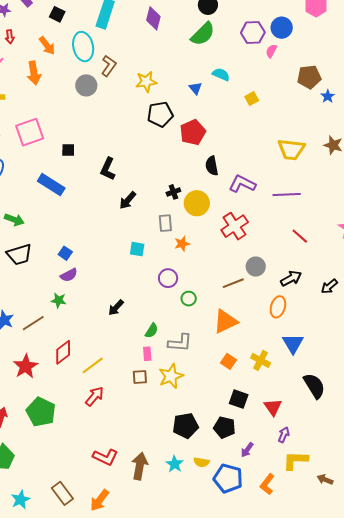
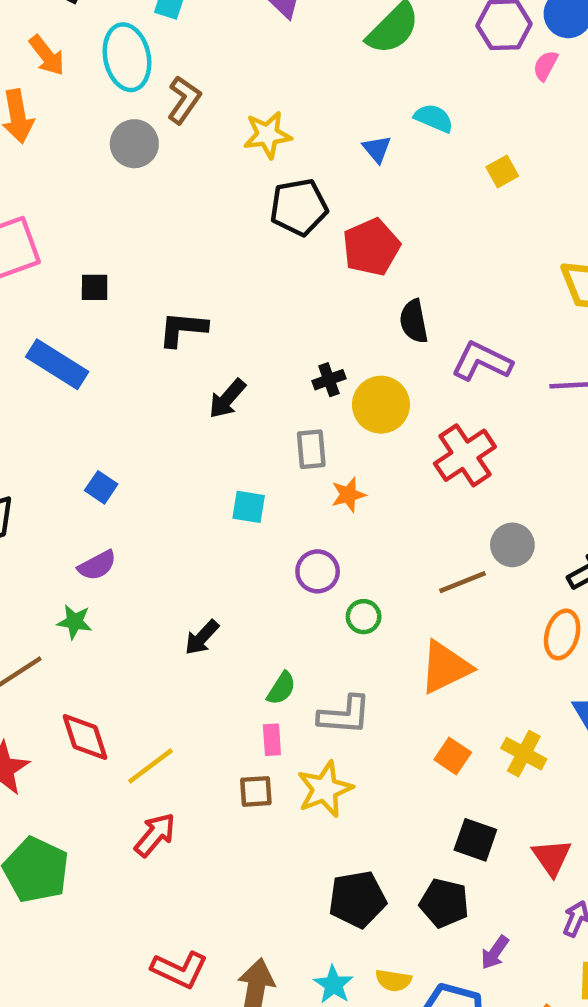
black L-shape: (108, 169) -> (183, 329), turned 70
blue square: (65, 253) -> (101, 487), moved
red diamond: (63, 352) -> (85, 737), turned -70

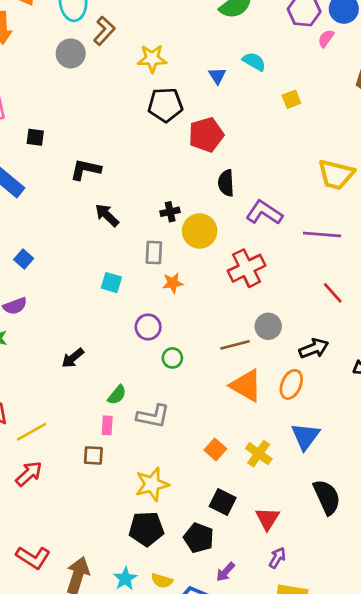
black arrow: (227, 399) -> (107, 215), turned 85
orange triangle: (445, 667) -> (246, 386), moved, turned 48
yellow star: (325, 789) -> (152, 484), moved

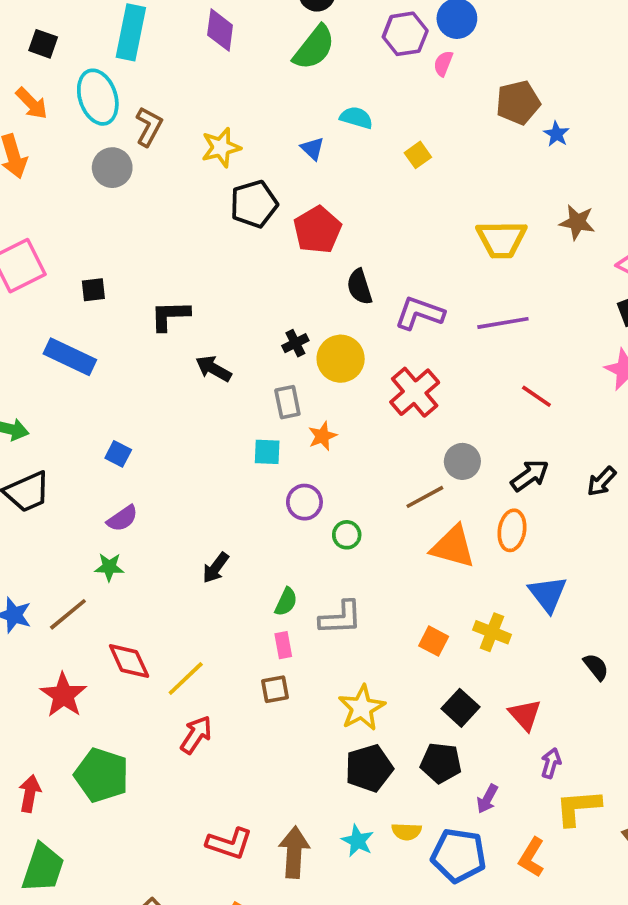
cyan square: (111, 283) -> (267, 452), moved
black semicircle: (327, 497) -> (596, 667), size x0.6
black square: (223, 502) -> (461, 708), turned 30

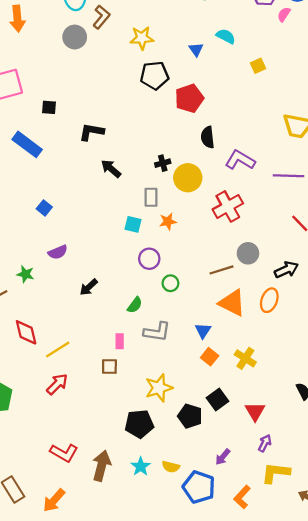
purple semicircle: (122, 518) -> (58, 252), moved
blue triangle: (548, 594) -> (203, 331), moved, size x0.7
green semicircle: (286, 602) -> (135, 305), moved
black pentagon: (441, 763) -> (190, 416), moved
black pentagon: (369, 768) -> (139, 424), moved

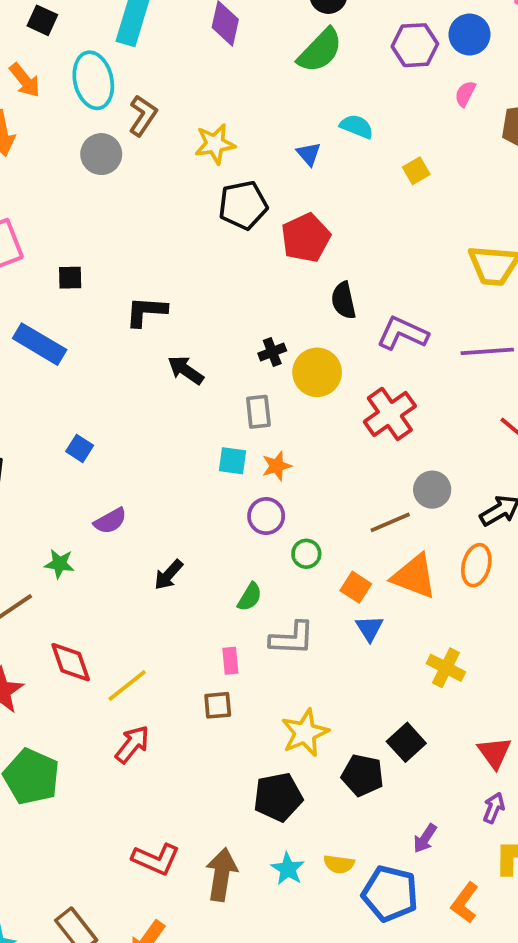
pink semicircle: (284, 14) -> (465, 94), moved
orange star: (168, 222) -> (277, 466), moved
orange square: (210, 357) -> (356, 587), moved
red triangle: (255, 411) -> (494, 753), moved

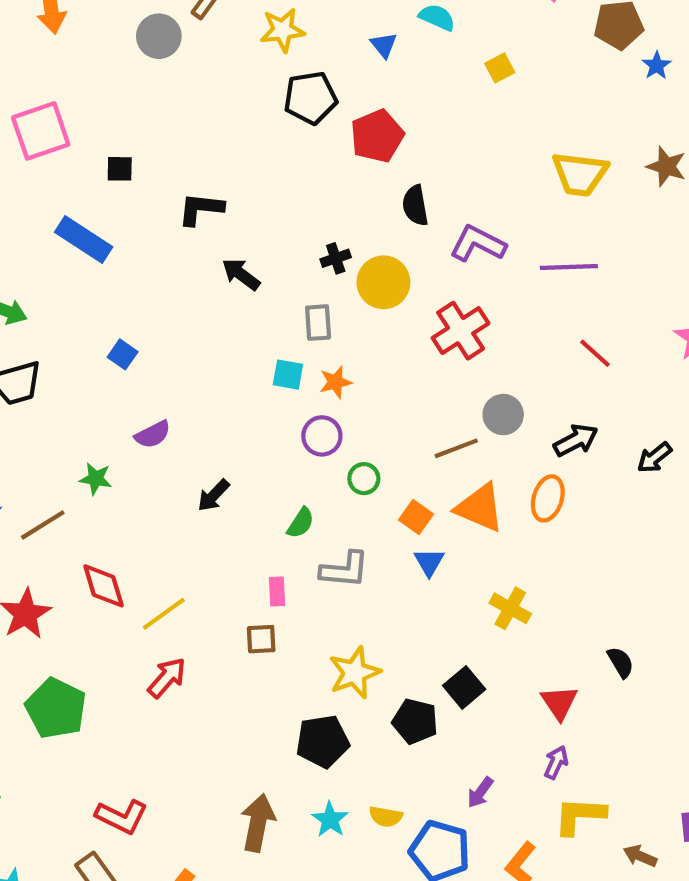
red L-shape: (156, 859) -> (122, 817), moved

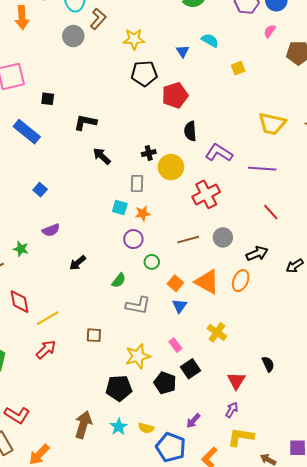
brown line: (456, 448) -> (188, 240), moved
pink rectangle: (277, 591) -> (175, 345), moved, turned -40

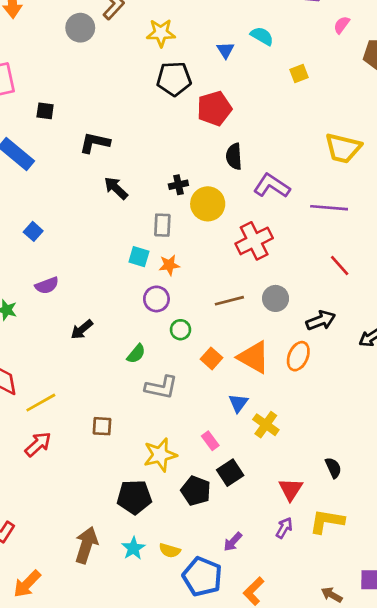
blue triangle: (180, 306) -> (238, 403), moved
yellow L-shape: (241, 437) -> (327, 521), moved

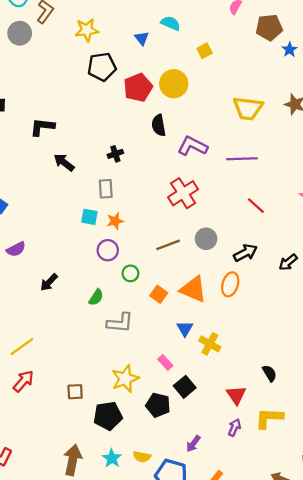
yellow circle: (208, 204) -> (174, 84), moved
brown square: (102, 426) -> (75, 392), moved

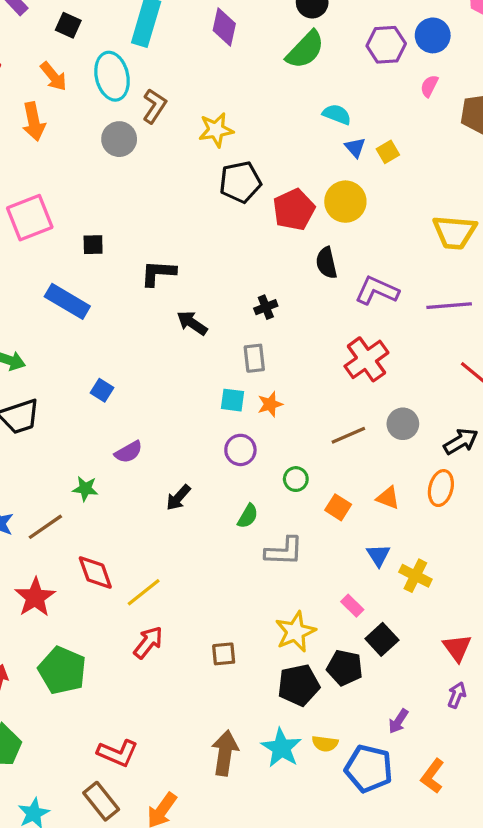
blue triangle: (142, 38) -> (355, 147), moved
purple circle: (108, 250) -> (240, 450), moved
orange triangle: (193, 289) -> (388, 498), size x0.6
black pentagon: (108, 416) -> (299, 685), moved
cyan star: (112, 458) -> (281, 748), size x1.4

